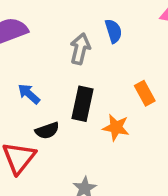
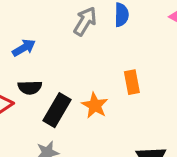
blue arrow: (29, 94) -> (24, 48), turned 90
black rectangle: (82, 104) -> (57, 110), moved

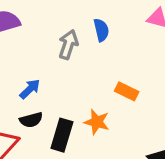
blue arrow: (24, 48) -> (30, 89), moved
orange rectangle: (132, 82) -> (127, 91), turned -40

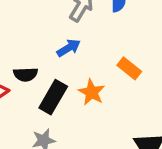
blue arrow: (30, 89) -> (69, 48), moved

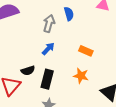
orange star: (92, 92) -> (81, 76), moved

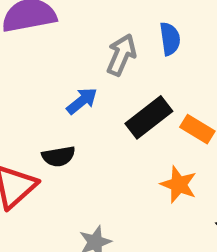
blue arrow: (48, 49) -> (82, 101), moved
black rectangle: (47, 79) -> (149, 117), moved, turned 30

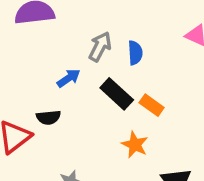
blue semicircle: (170, 39) -> (135, 53), moved
black rectangle: (149, 117) -> (117, 94), turned 76

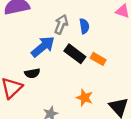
blue arrow: (69, 78) -> (43, 47), size x1.6
orange star: (135, 145) -> (84, 98), moved

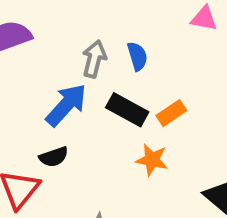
orange rectangle: (98, 59) -> (171, 113), turned -56
orange star: (84, 98) -> (152, 160), moved

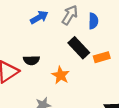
blue arrow: (66, 105) -> (39, 17), moved, size x0.7
orange star: (152, 160) -> (60, 75), moved

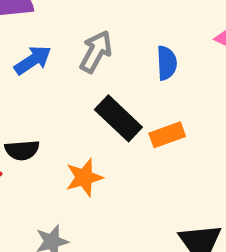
blue semicircle: (93, 21) -> (167, 63), moved
orange star: (60, 75) -> (84, 177), turned 30

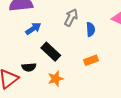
gray arrow: (96, 52) -> (71, 18), moved
black rectangle: (118, 118) -> (51, 52), moved

